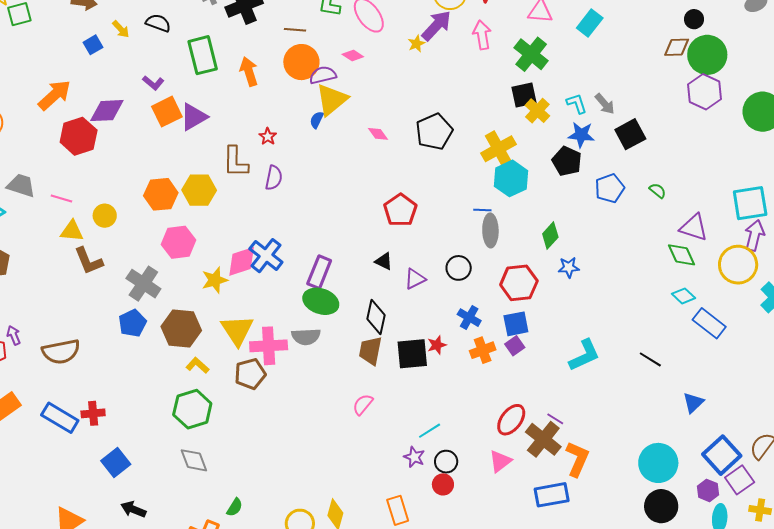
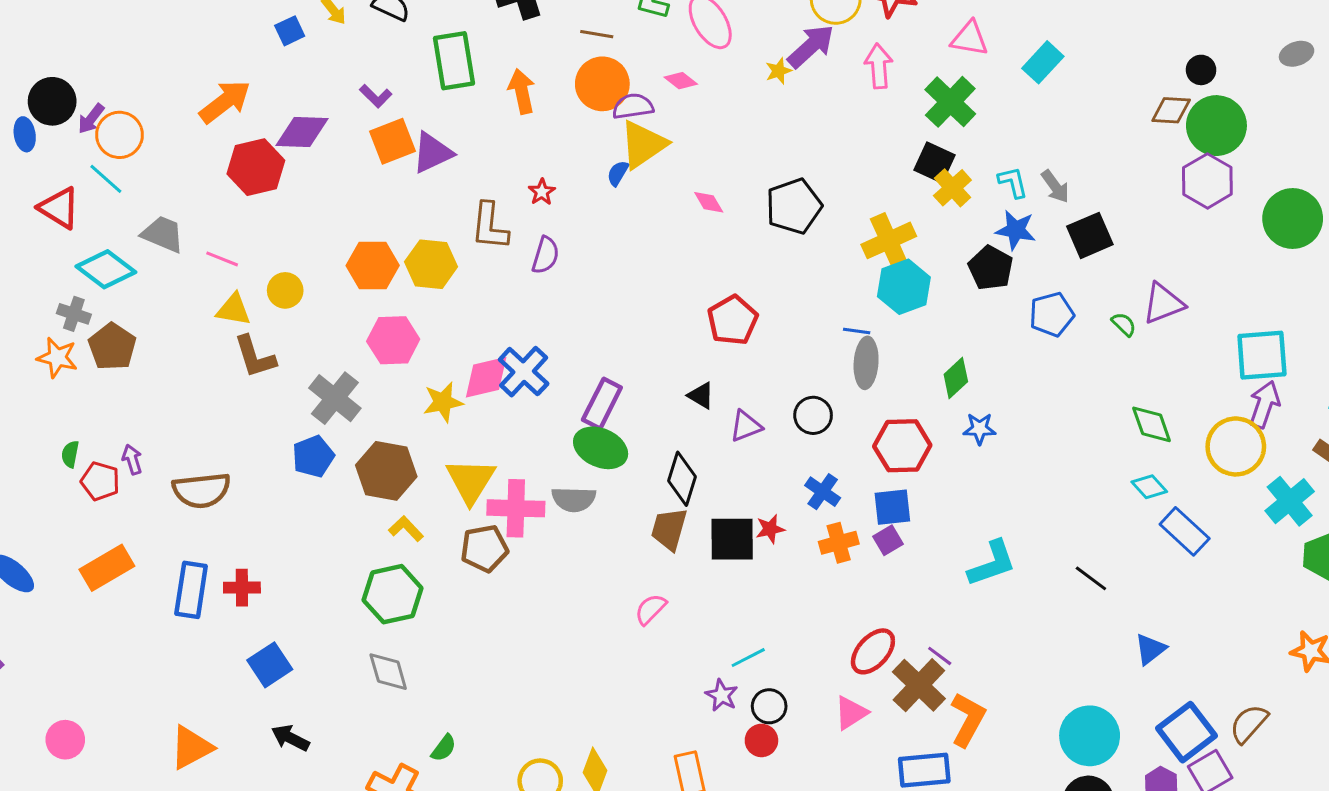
black square: (524, 95) -> (934, 162), turned 32
purple triangle: (694, 227) -> (1163, 304), moved, turned -44
blue rectangle: (60, 418) -> (191, 590), turned 63

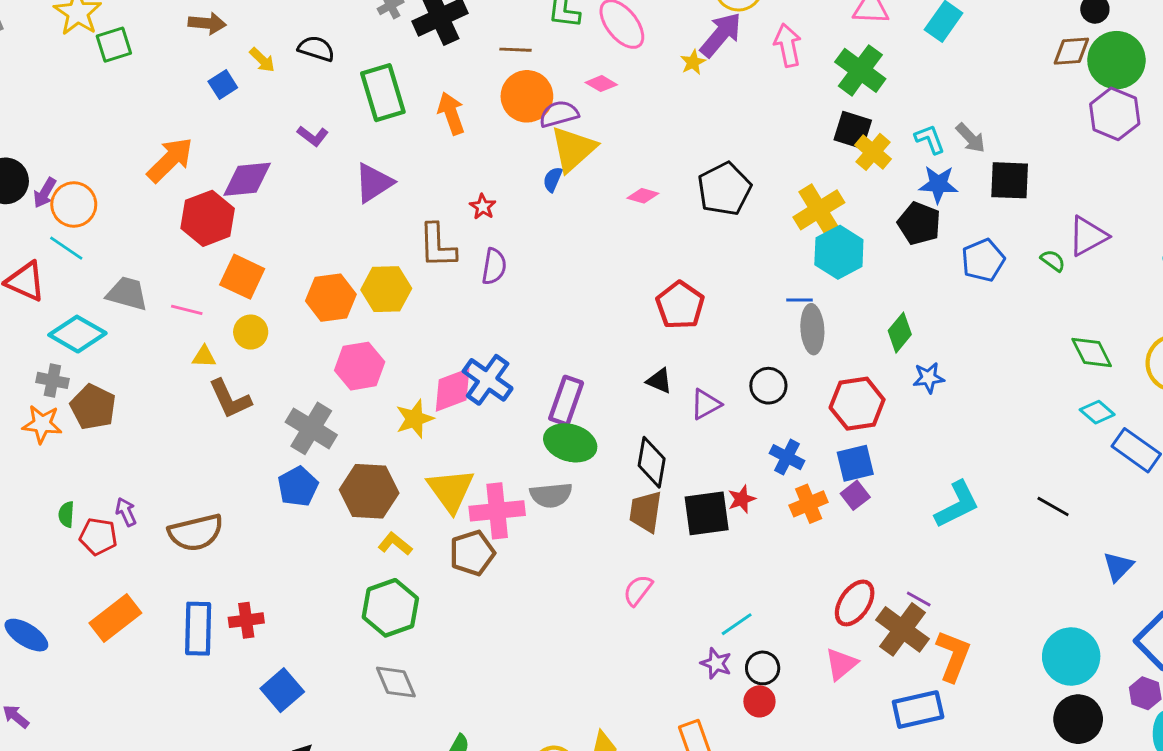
orange square: (393, 141) -> (242, 277), moved, turned -36
pink diamond: (709, 202) -> (643, 196), turned -36
black square: (1090, 235) -> (1010, 180), turned 33
yellow triangle: (234, 309) -> (204, 357), size x0.7

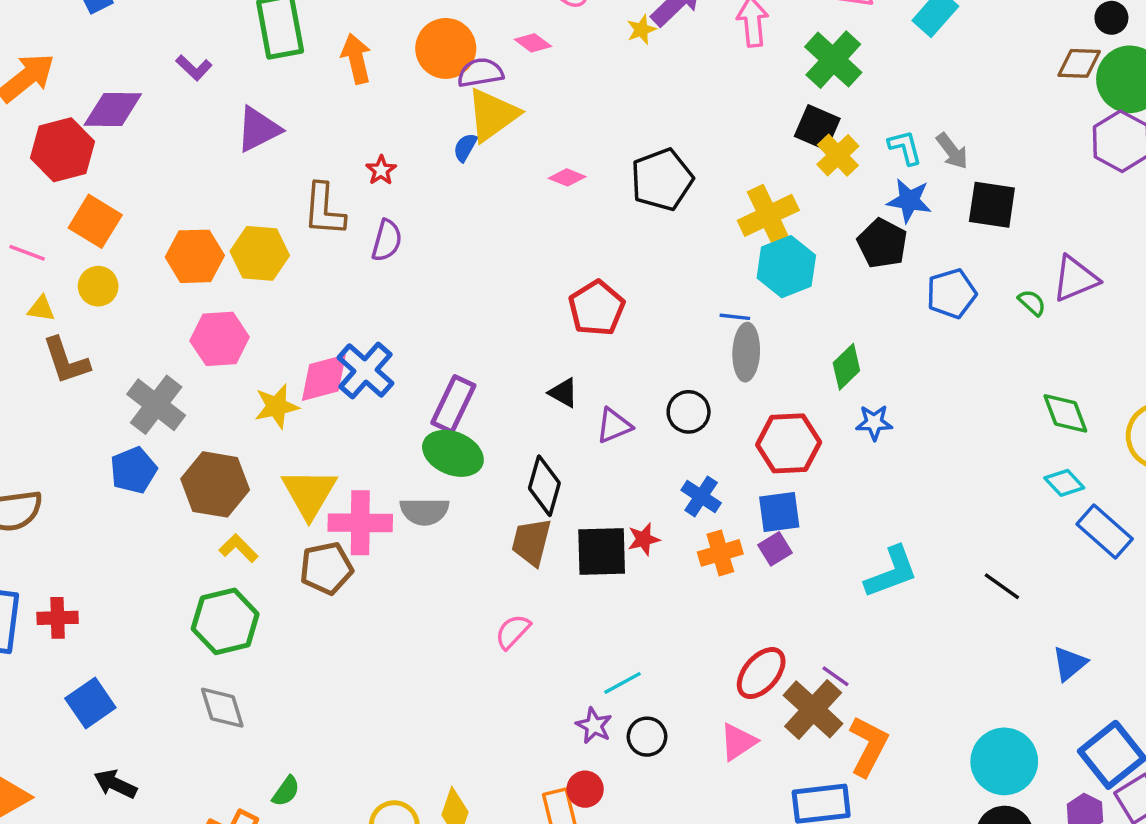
red circle: (759, 701) -> (585, 789), moved

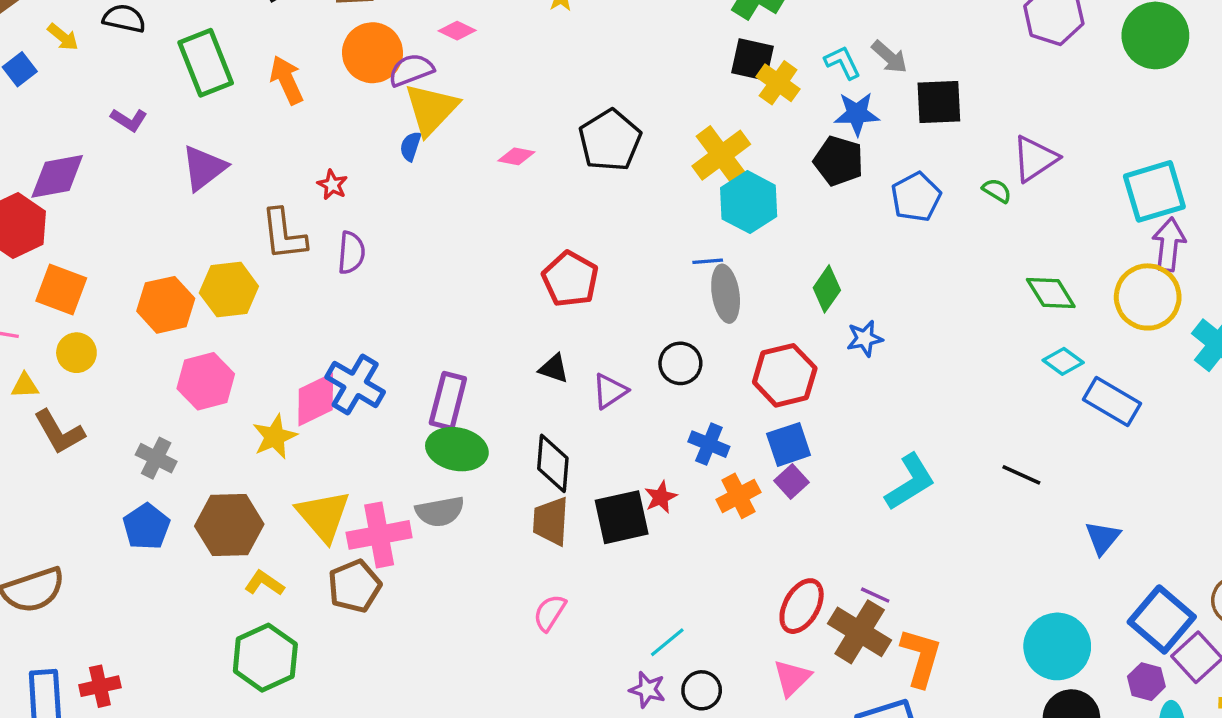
gray cross: (156, 405) -> (156, 458), size x0.7

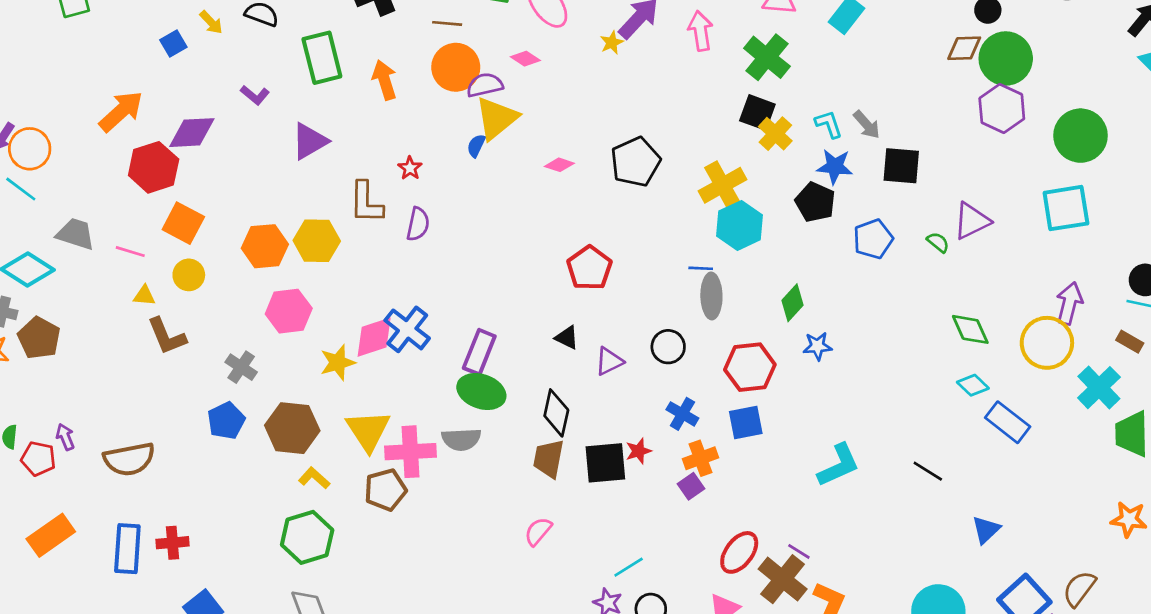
cyan square: (1154, 191) -> (1066, 208), moved
purple square: (792, 481) -> (691, 486), moved

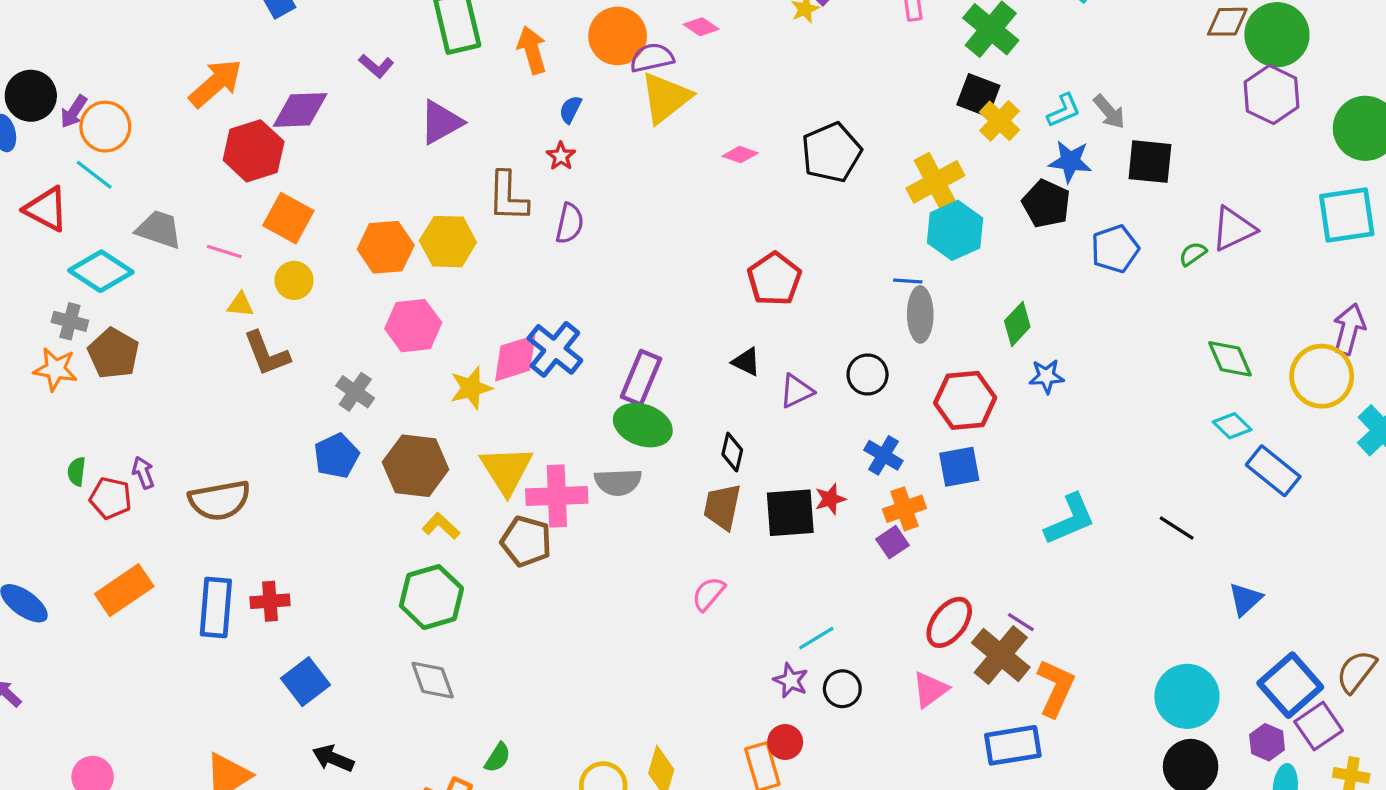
cyan L-shape: (829, 124) -> (1064, 110), turned 84
blue semicircle: (476, 146) -> (570, 109), moved
green semicircle: (938, 242) -> (1193, 254), turned -75
black diamond: (556, 413) -> (732, 452), size x0.7
brown pentagon: (385, 490) -> (526, 541), turned 30

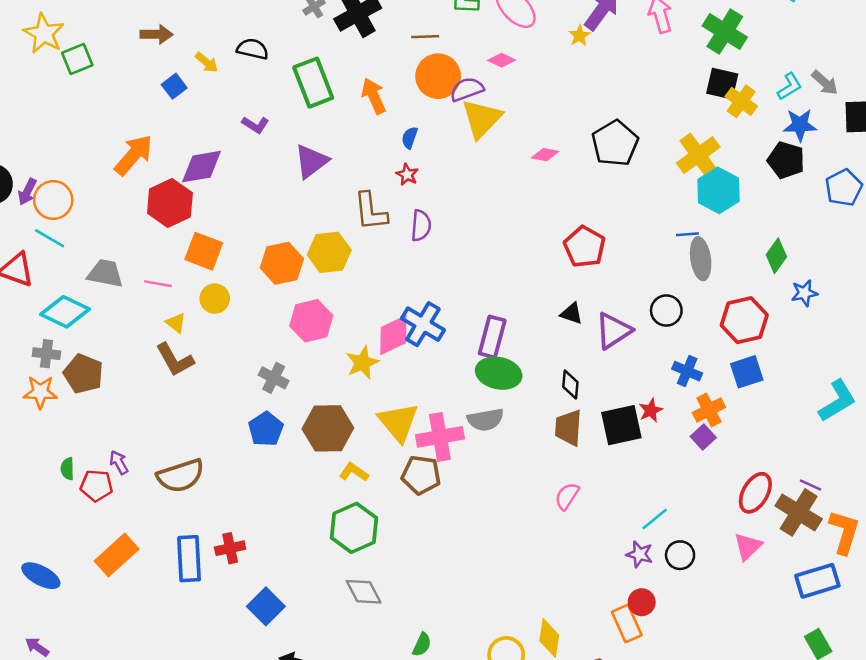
yellow triangle: (240, 305) -> (176, 323), turned 40
brown L-shape: (266, 354) -> (175, 360), moved
purple triangle: (796, 391) -> (613, 331), size x1.4

